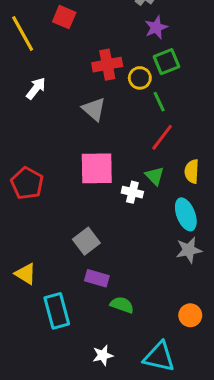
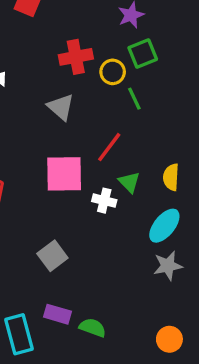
red line: (162, 137) -> (109, 147), moved
cyan ellipse: (186, 214) -> (164, 226), turned 60
purple rectangle: (97, 278) -> (57, 314), moved

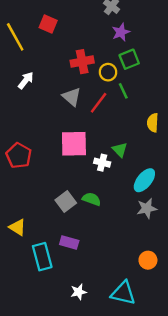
red line: (109, 147) -> (99, 103), moved
yellow semicircle: (171, 177) -> (153, 123), moved
green semicircle: (93, 328) -> (92, 199), moved

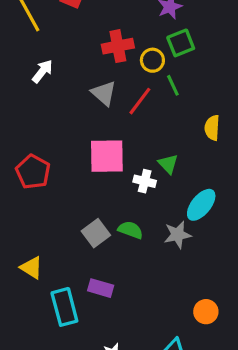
gray star: (147, 208) -> (178, 235), moved

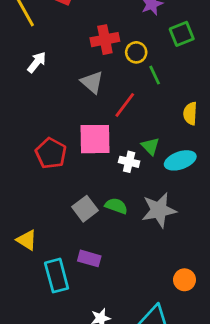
green square: (181, 43) -> (182, 34), moved
red line: (140, 101) -> (125, 105), moved
red pentagon: (33, 172) -> (51, 153), moved
cyan ellipse: (201, 205) -> (180, 160), moved, turned 32
gray star: (178, 235) -> (159, 210), size x1.4

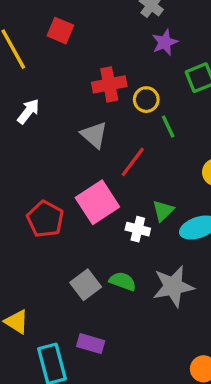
pink square: (95, 139) -> (97, 202), turned -32
green triangle: (150, 146) -> (163, 211), turned 30

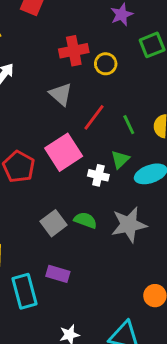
green line: (168, 126) -> (129, 125), moved

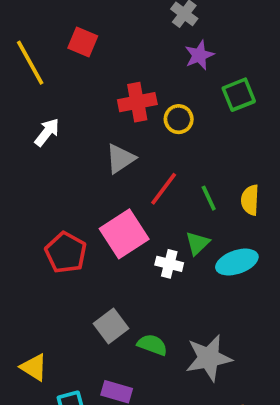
gray triangle: (61, 94) -> (120, 159), turned 45
green semicircle: (85, 220) -> (152, 345), moved
gray star: (129, 225) -> (209, 358), moved

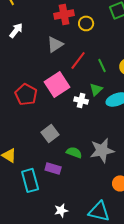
green semicircle: (152, 345) -> (74, 152), moved

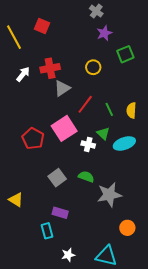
red cross: (64, 14) -> (50, 68), moved
green triangle: (96, 89) -> (103, 133), turned -32
green semicircle: (74, 152) -> (86, 177), moved
cyan rectangle: (30, 180) -> (47, 231), moved, size x0.7

